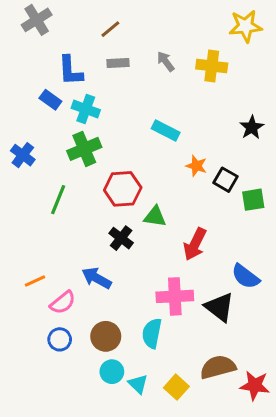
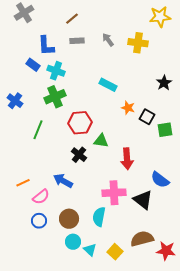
red arrow: (195, 244) -> (127, 159), turned -30

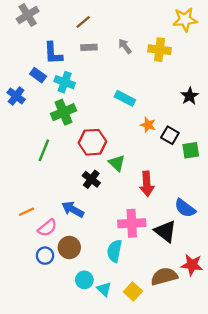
blue cross: (15, 101) -> (16, 96), moved
green triangle: (101, 141) -> (117, 163), turned 35
brown circle: (69, 219) -> (69, 247), moved
red star: (166, 251) -> (192, 265), moved

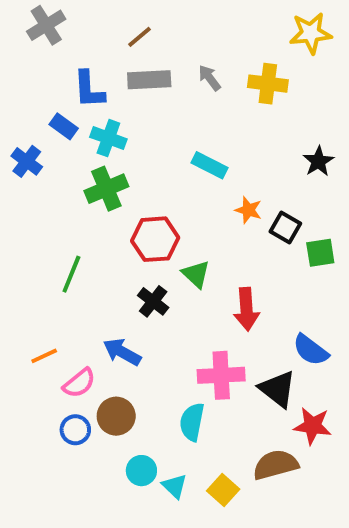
gray rectangle: (89, 47) -> (149, 80), size x1.5
green line: (44, 150) -> (71, 274), moved
red star: (192, 265) -> (313, 426), moved

